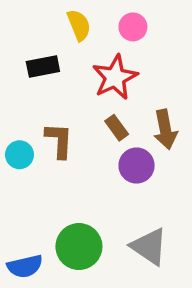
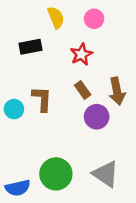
red star: (115, 77) -> (81, 54), size x0.7

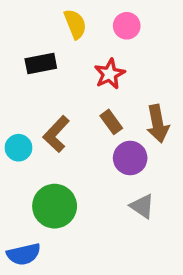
brown L-shape: (42, 99) -> (56, 134), turned -140
green circle: (56, 174) -> (55, 206), moved
gray triangle: (106, 174) -> (142, 206), moved, size x0.7

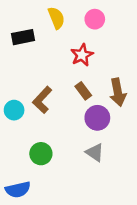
black rectangle: (41, 64) -> (23, 37), moved
green circle: (55, 206) -> (41, 154), size x0.7
gray triangle: (142, 206) -> (95, 152), moved

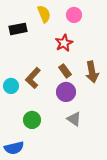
purple circle: (97, 118) -> (66, 92), moved

